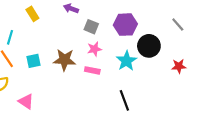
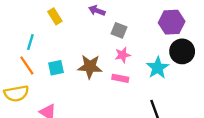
purple hexagon: (125, 25) -> (172, 22), moved

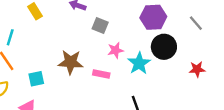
pink star: (123, 55) -> (115, 50), moved
cyan square: (56, 68) -> (36, 79), moved

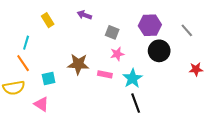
gray square: (100, 25) -> (112, 32), moved
cyan star: (139, 63) -> (133, 78), moved
red star: (197, 69) -> (196, 69), moved

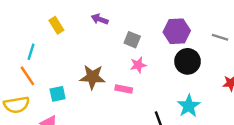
gray line: (187, 30) -> (220, 37), turned -32
cyan star: (133, 78) -> (189, 106), moved

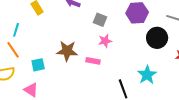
black circle: (188, 61) -> (157, 38), moved

